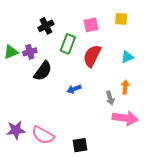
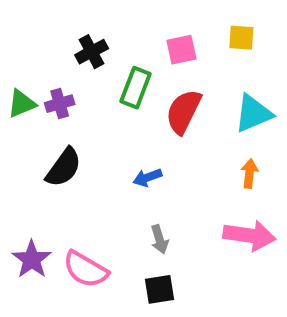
cyan triangle: (127, 57) -> (253, 114), size x1.5
black semicircle: (43, 71) -> (64, 167), moved
gray arrow: (110, 98) -> (159, 239), moved
purple star: (16, 130) -> (32, 259), turned -30

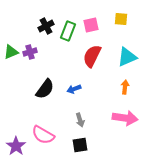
green rectangle: (136, 88) -> (68, 31), moved
black semicircle: (64, 167) -> (45, 89), moved
purple star: (32, 259) -> (16, 146), moved

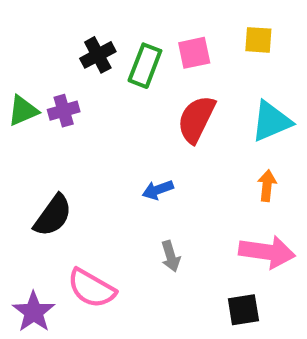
black semicircle: (45, 89) -> (53, 216), moved
black square: (80, 145) -> (243, 310), moved

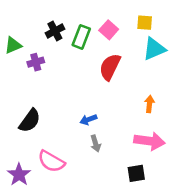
pink square: (194, 53) -> (109, 30), turned -36
green triangle: (23, 111) -> (13, 45), moved
cyan triangle: (271, 121) -> (154, 49), moved
blue arrow: (158, 190) -> (88, 120), moved

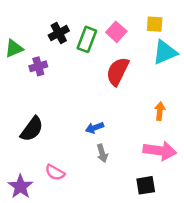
pink semicircle: (51, 161) -> (55, 172), size x0.7

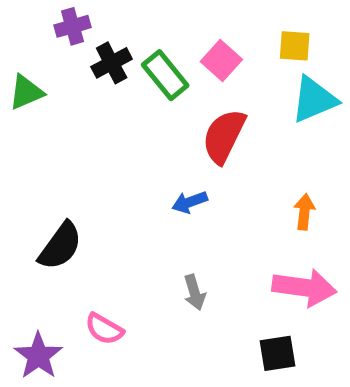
green rectangle: (87, 39) -> (165, 75), turned -60
purple cross: (38, 66) -> (72, 26), moved
blue arrow: (95, 128) -> (190, 202), moved

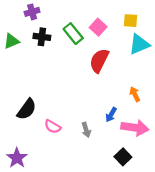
black cross: (112, 63) -> (42, 37), moved, turned 35
blue arrow: (190, 202) -> (111, 115), moved, turned -40
orange arrow: (304, 212) -> (135, 94), turned -32
pink semicircle: (104, 329) -> (53, 127), moved
black square: (278, 353) -> (123, 157), turned -35

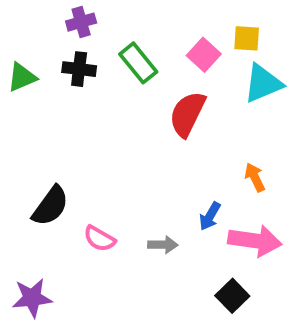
purple cross: (32, 12) -> (81, 22), moved
pink square: (98, 27) -> (204, 55), moved
gray arrow: (86, 130) -> (163, 245), turned -72
purple star: (17, 158) -> (32, 298), turned 30

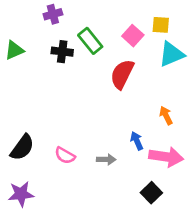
black cross: (79, 69) -> (62, 52), moved
black semicircle: (50, 206) -> (22, 147), moved
blue arrow: (210, 216) -> (137, 141), turned 126

